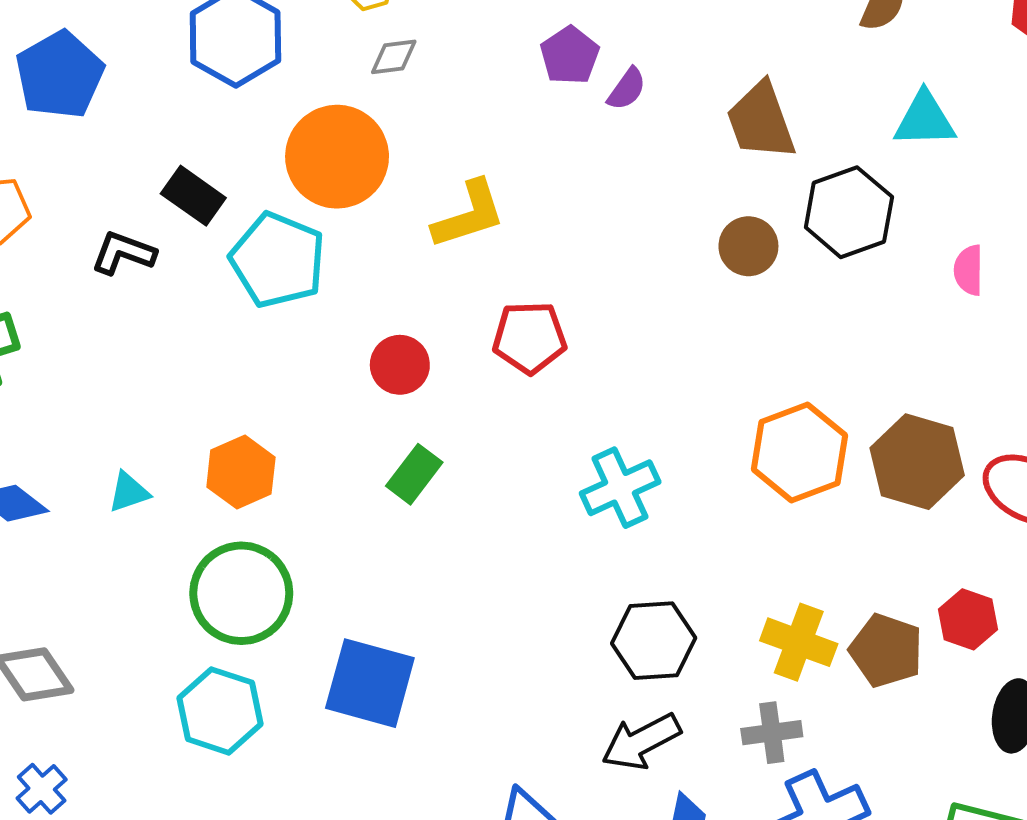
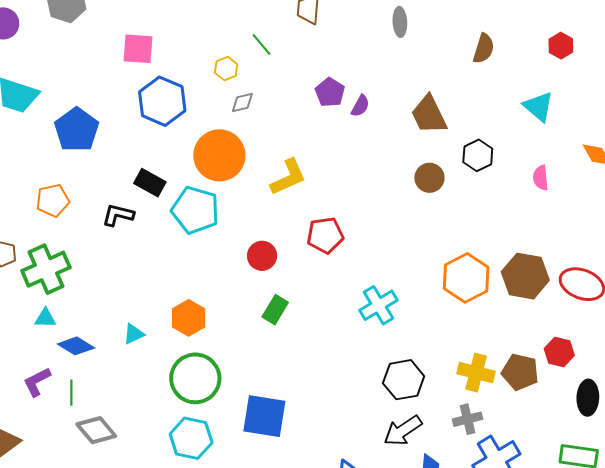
cyan triangle: (925, 120) -> (539, 107), moved, turned 48
black hexagon: (849, 212) -> (478, 155), size x0.7

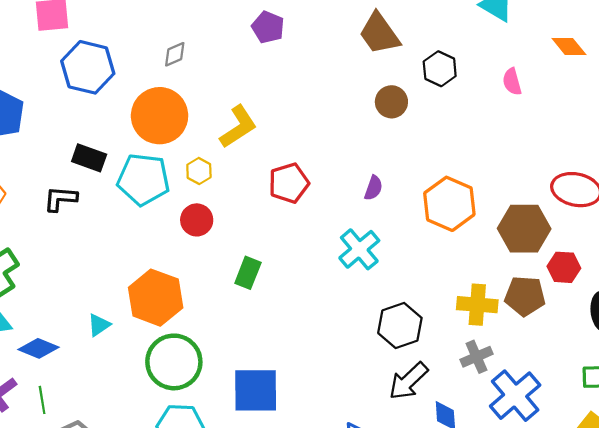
yellow hexagon: (226, 69) -> (199, 171), moved
purple semicircle: (360, 106) -> (373, 188), moved
red circle: (262, 256) -> (197, 220), moved
brown hexagon: (525, 276) -> (524, 229), moved
orange hexagon: (189, 318) -> (156, 298), size x1.4

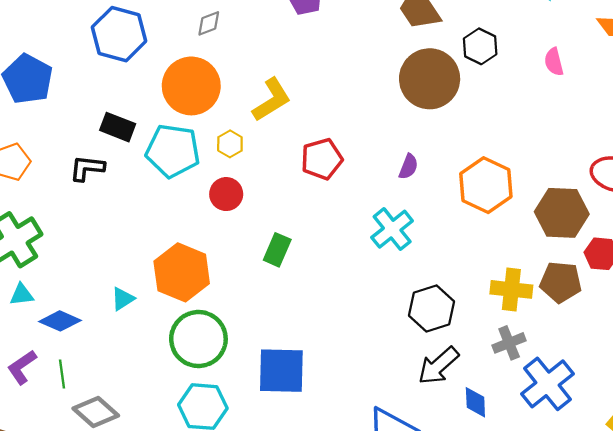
brown circle: (391, 102) -> (430, 79), size x1.8

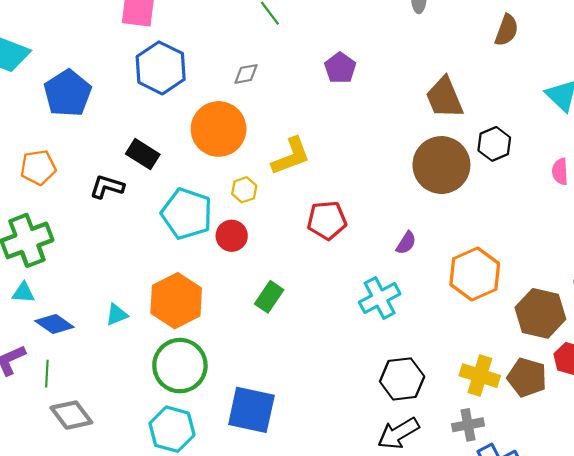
cyan pentagon: (173, 151) -> (187, 214), moved

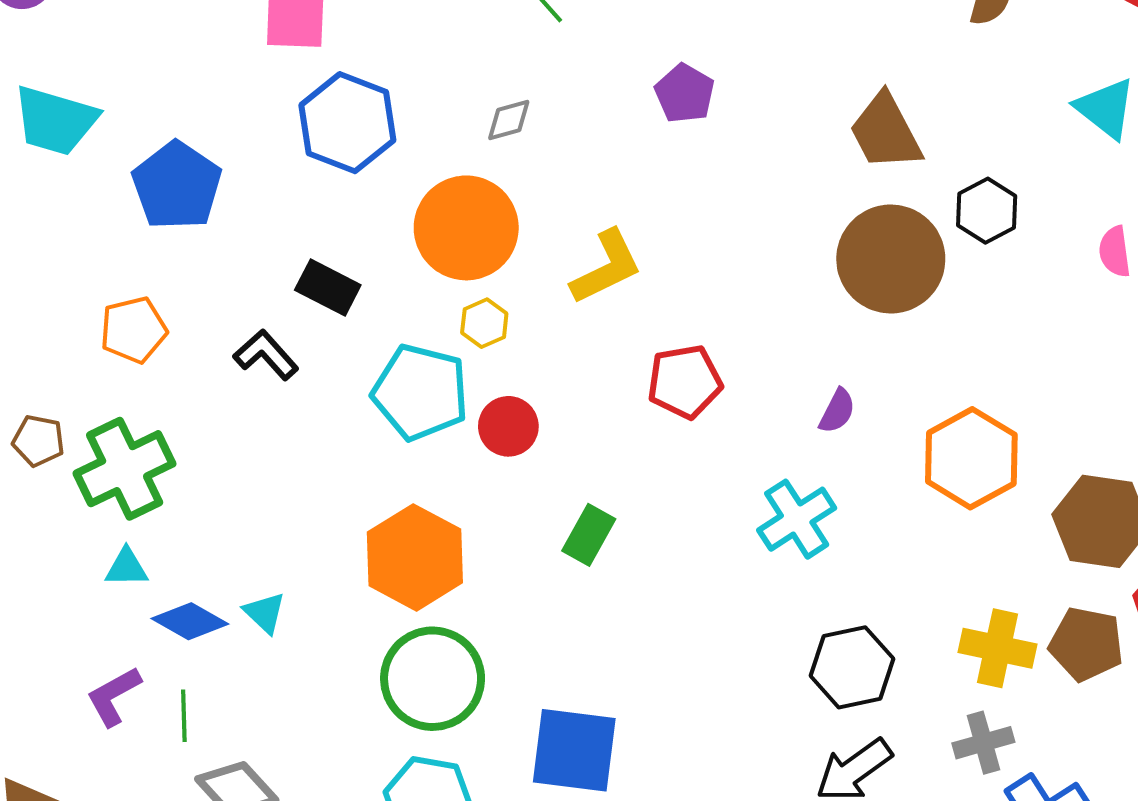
black L-shape: (107, 187) -> (266, 355), turned 36
yellow hexagon: (244, 190) -> (484, 323), moved
cyan triangle: (117, 315) -> (265, 613), moved, turned -50

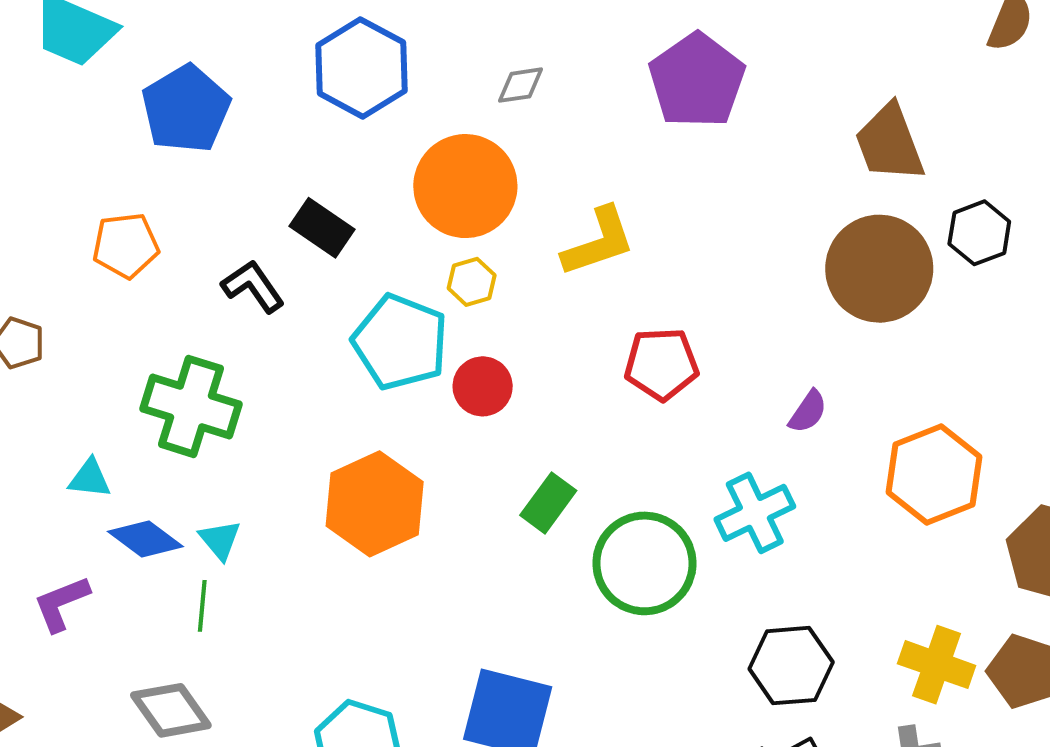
purple pentagon: (685, 93) -> (697, 81), size x1.6
green cross: (125, 469) -> (191, 406), moved, turned 36
green circle: (433, 679) -> (644, 563), moved
green line: (184, 716) -> (202, 606), moved

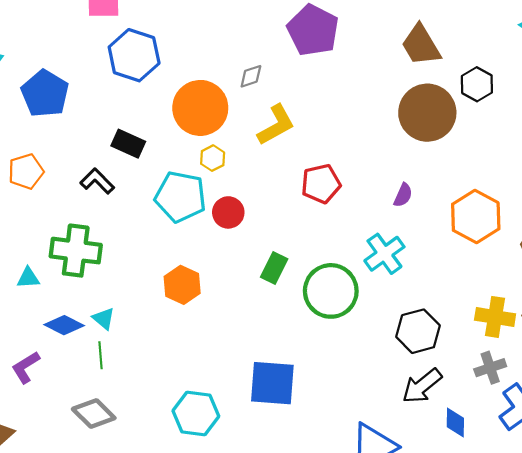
gray diamond: (520, 85) -> (251, 76), moved
cyan triangle: (90, 478) -> (28, 278), moved
orange hexagon: (375, 504) -> (182, 285), size x0.7

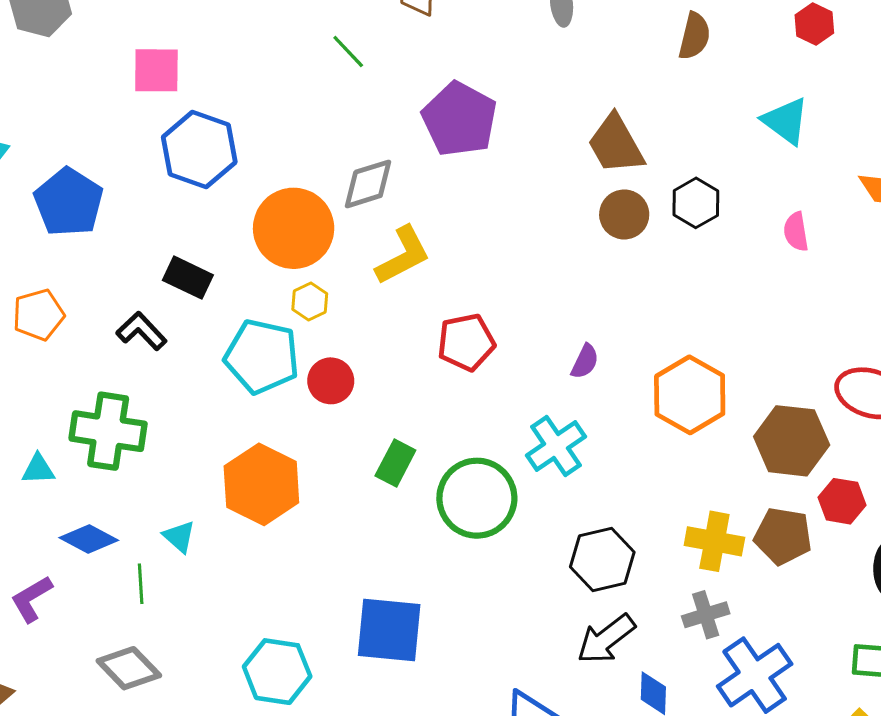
gray diamond: (251, 76) -> (368, 184), size x1.5
brown circle: (427, 113) -> (624, 214), moved, size x0.6
orange hexagon: (182, 285) -> (261, 484), size x1.4
cyan triangle: (104, 319) -> (179, 537), moved

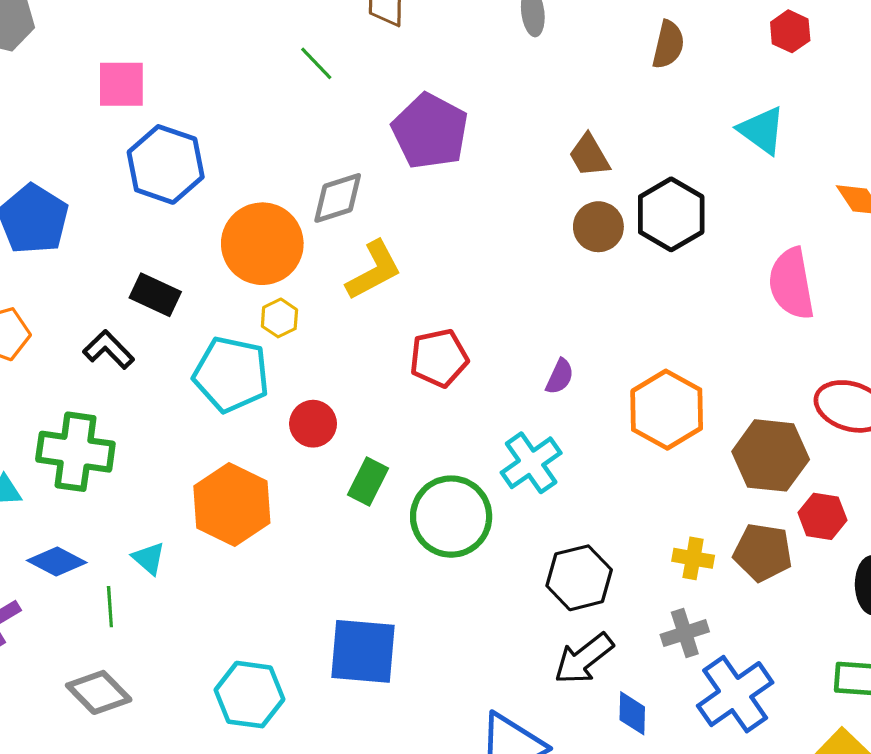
brown trapezoid: (616, 144) -> (589, 155), size x0.7
black hexagon: (696, 203) -> (671, 214), size x1.4
pink semicircle: (796, 232) -> (791, 284), moved, size x1.8
red circle: (331, 381) -> (313, 424), moved
yellow cross: (714, 541) -> (693, 558), size x0.7

